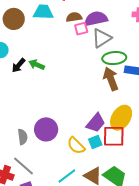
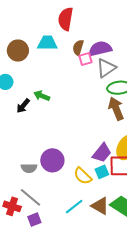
brown semicircle: (74, 17) -> (78, 48), turned -63
black arrow: (18, 65) -> (23, 106), moved
gray semicircle: (23, 137) -> (29, 168), turned 98

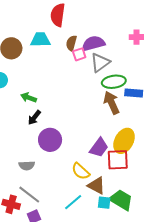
green arrow: (42, 96) -> (29, 98), moved
black arrow: (23, 106) -> (34, 118), moved
purple circle: (52, 160) -> (50, 140), moved
cyan square: (102, 172) -> (104, 203), moved, turned 32
brown triangle: (100, 206) -> (96, 186), moved

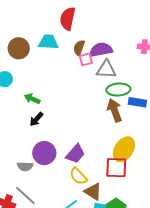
gray triangle: (100, 63) -> (106, 69), turned 35
purple circle: (50, 140) -> (44, 153), moved
purple trapezoid: (99, 148) -> (75, 154), moved

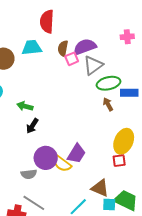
gray triangle: (106, 69) -> (93, 65), turned -30
brown arrow: (114, 110) -> (108, 104), size x0.6
red square: (116, 168) -> (119, 161), size x0.6
yellow semicircle: (78, 176) -> (62, 164), moved

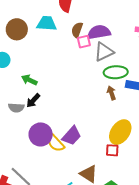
gray semicircle: (29, 174) -> (16, 108), moved

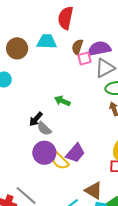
green arrow: (29, 80) -> (62, 101), moved
gray semicircle: (16, 108) -> (44, 129), moved, turned 42

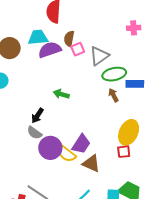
purple semicircle: (99, 49) -> (50, 50), moved
gray semicircle: (44, 129) -> (34, 133), moved
brown triangle: (94, 191) -> (91, 164), moved

